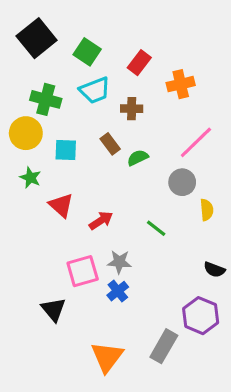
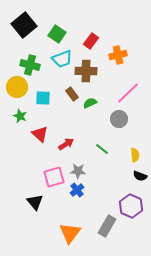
brown cross: (132, 109) -> (86, 71), size x1.5
yellow semicircle: (207, 210) -> (135, 155), moved

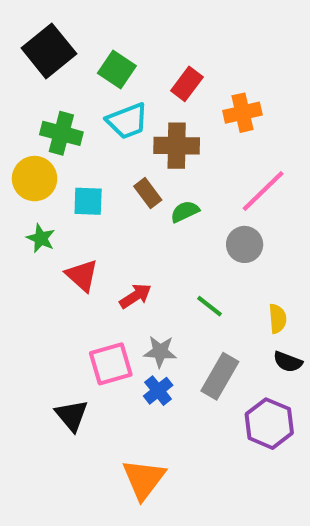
gray rectangle: (107, 226) -> (220, 376), moved

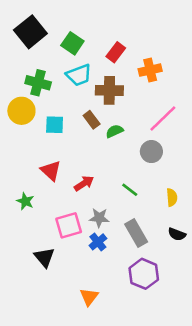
green star: (41, 238) -> (25, 201), moved
black semicircle: (288, 362) -> (177, 234), moved
gray rectangle: (220, 376) -> (136, 233), turned -60
purple hexagon: (269, 424) -> (144, 274), moved
orange triangle: (144, 479) -> (89, 297), size x0.7

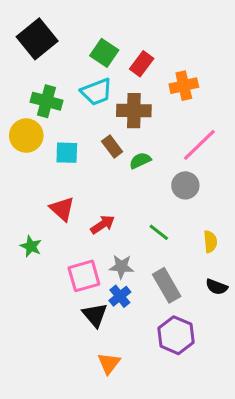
green square: (72, 43) -> (104, 53), moved
black triangle: (44, 257) -> (95, 315), moved

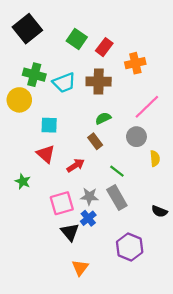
cyan trapezoid: (96, 92) -> (64, 83), moved
brown rectangle: (112, 146) -> (95, 141), moved
cyan square: (67, 153) -> (49, 125), moved
yellow semicircle: (210, 242) -> (155, 158), moved
gray rectangle: (167, 285) -> (117, 198), moved

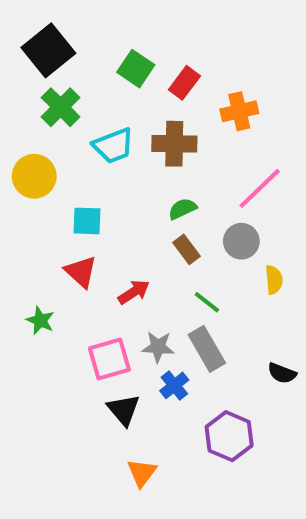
green cross: (34, 75) -> (61, 107), moved, turned 30
brown rectangle: (95, 141) -> (187, 249), moved
blue cross: (88, 218) -> (174, 385), moved

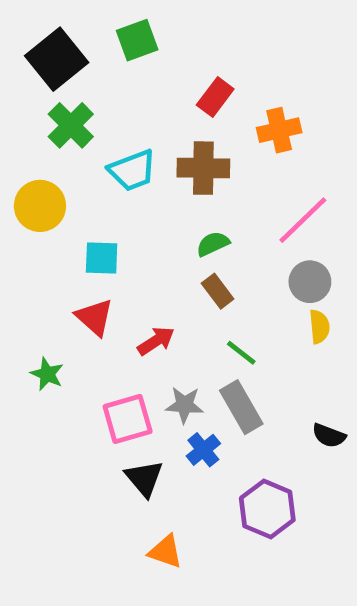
green square: (136, 69) -> (137, 40), moved, turned 36
gray circle: (241, 241) -> (310, 282), moved
orange triangle: (142, 473) -> (165, 552), turned -48

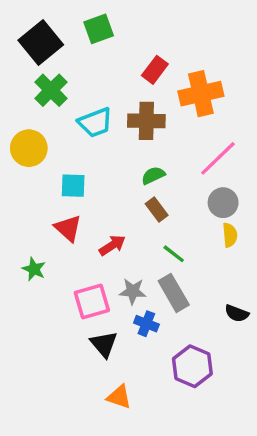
orange cross: (279, 130) -> (201, 94), size x1.4
blue cross: (203, 450) -> (146, 324), turned -30

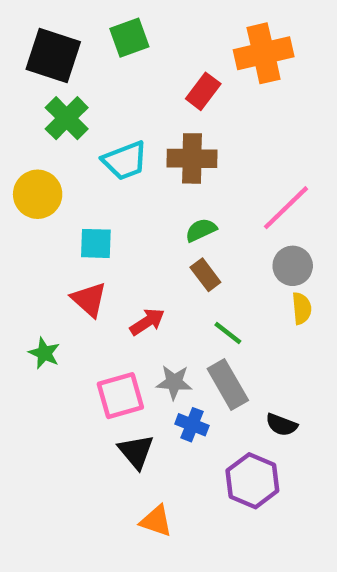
black square: (41, 42) -> (53, 56), turned -33
orange cross: (201, 94) -> (264, 53), moved
black semicircle: (237, 313) -> (282, 425), moved

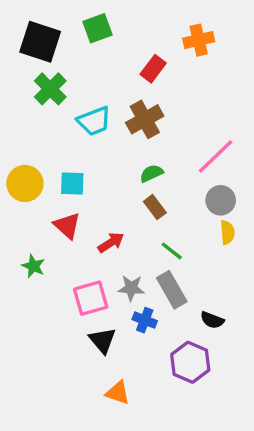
orange cross: (264, 53) -> (199, 40), size x0.7
brown cross: (192, 158) -> (145, 119), turned -30
yellow circle: (38, 194) -> (25, 183), moved

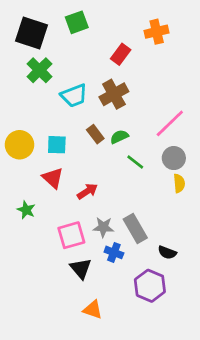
brown rectangle: (155, 207) -> (95, 134), moved
green line: (172, 251) -> (135, 162), moved

